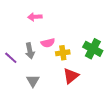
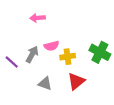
gray arrow: (30, 51) -> (32, 54), turned -140
gray triangle: (33, 81) -> (45, 84), moved, turned -40

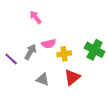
pink arrow: (37, 18) -> (36, 17), turned 56

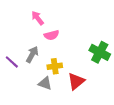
pink semicircle: (49, 44) -> (51, 35), moved
yellow cross: (64, 54) -> (55, 66), moved

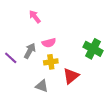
pink semicircle: (51, 35) -> (49, 43), moved
gray triangle: (45, 83) -> (42, 86), moved

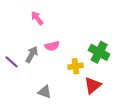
yellow cross: (51, 62) -> (76, 66), moved
red triangle: (71, 76) -> (93, 85), moved

